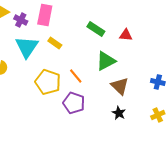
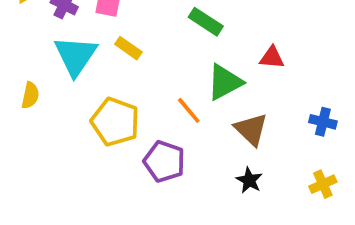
red triangle: (126, 35) -> (272, 58), moved
orange line: (76, 76) -> (189, 110), moved

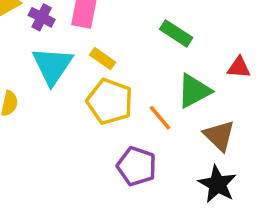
yellow pentagon: (115, 122) -> (110, 102), moved
black star: (249, 180) -> (217, 184), size x1.5

